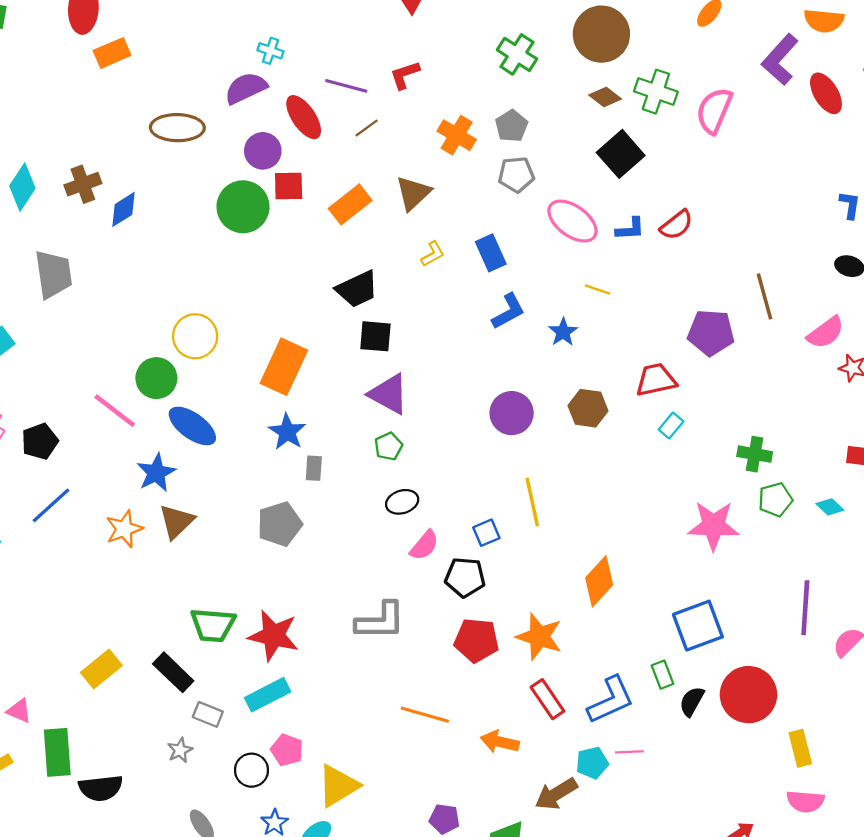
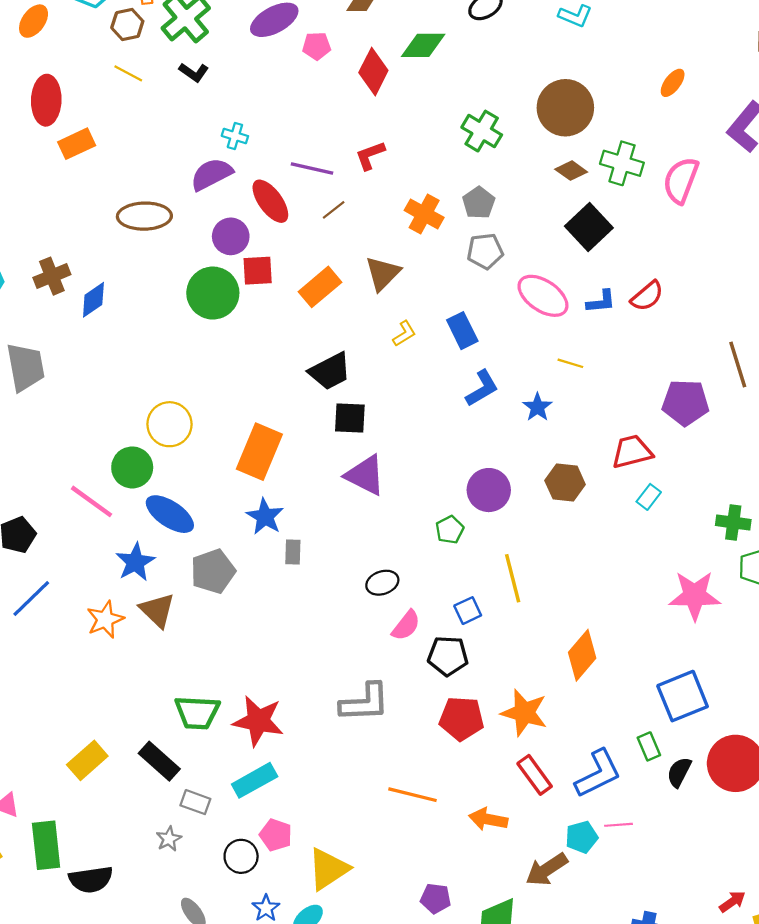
green pentagon: (388, 446) -> (450, 530), moved
brown triangle: (176, 521) -> (157, 610), turned -30
gray pentagon: (280, 524) -> (213, 571), moved

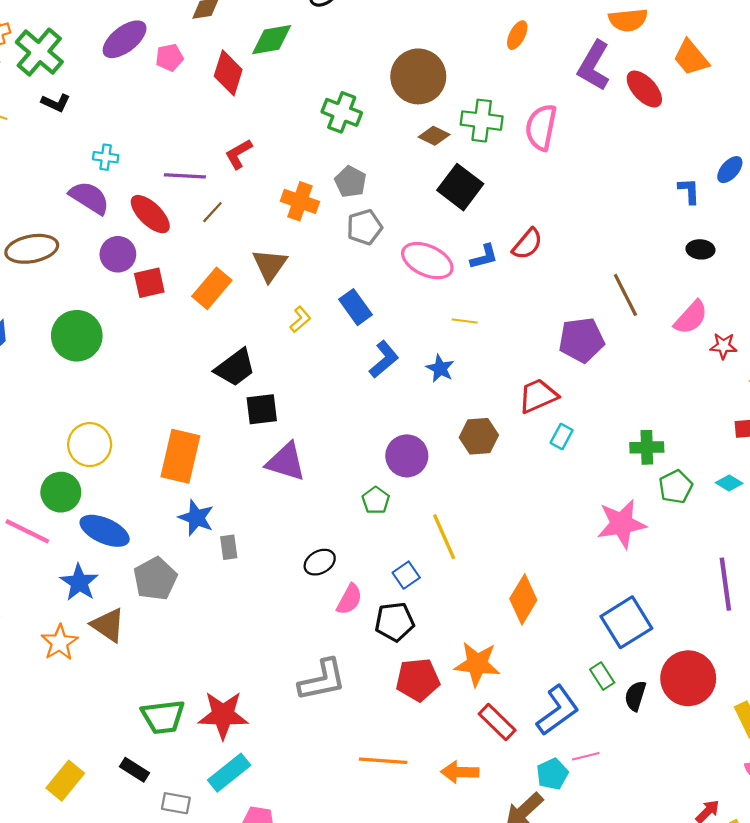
purple semicircle: (212, 174) -> (89, 198), turned 69
green circle: (213, 293) -> (77, 336), moved
black rectangle: (159, 761) -> (135, 770), size x0.7

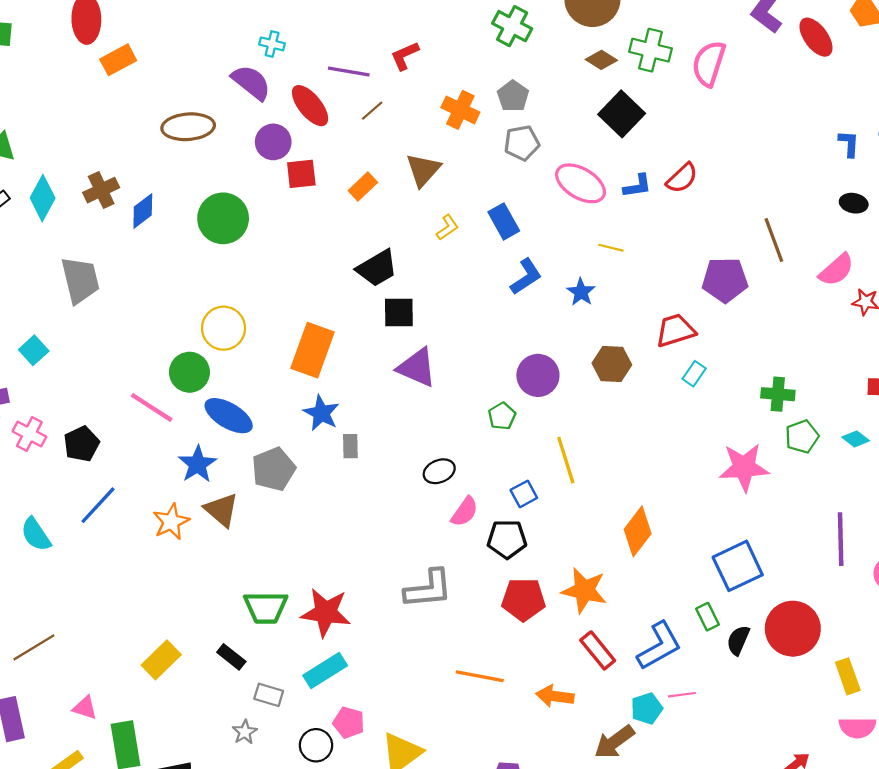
orange rectangle: (212, 288) -> (363, 186), size x0.7

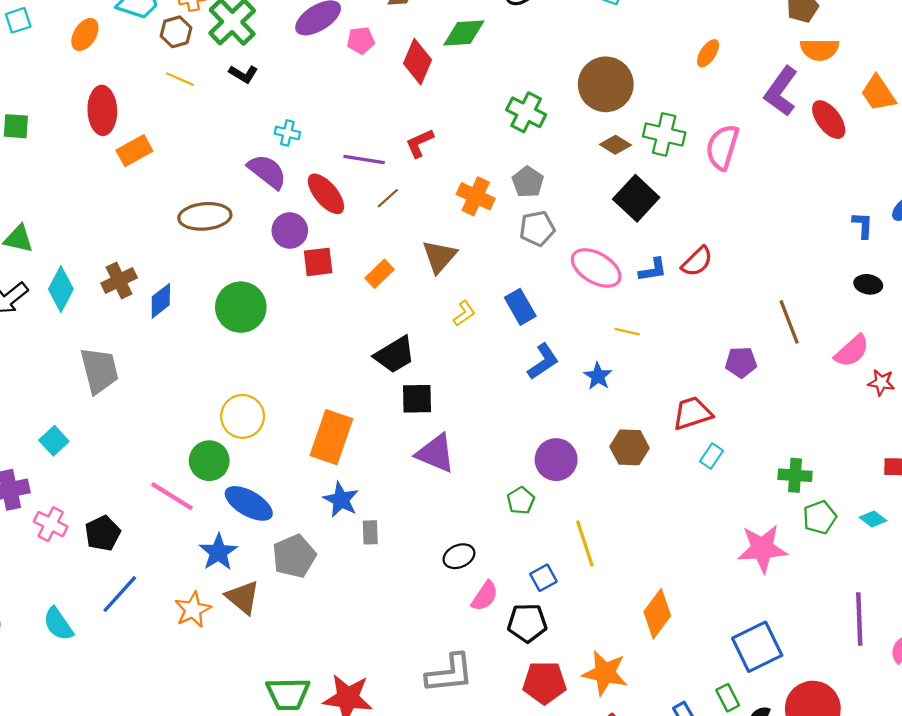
purple pentagon: (725, 280) -> (741, 362), size x0.7

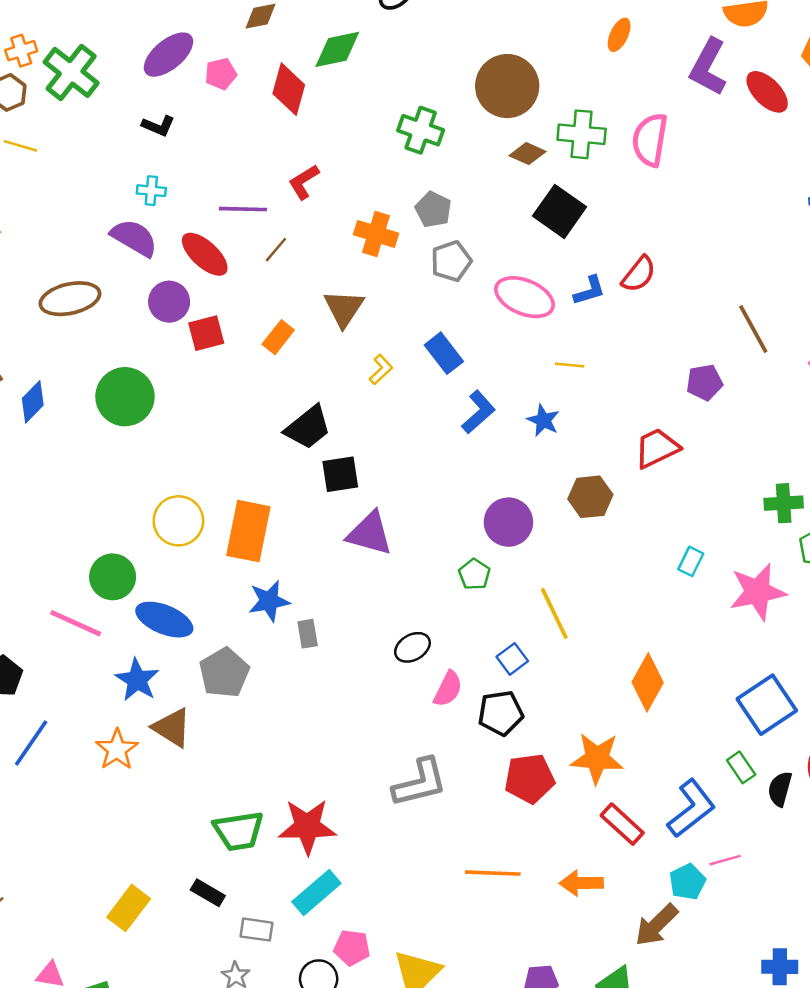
black L-shape: (243, 74) -> (158, 126), moved
yellow circle: (243, 416) -> (178, 521), moved
cyan rectangle: (712, 456) -> (691, 561), moved
blue star: (341, 500) -> (269, 601), turned -30

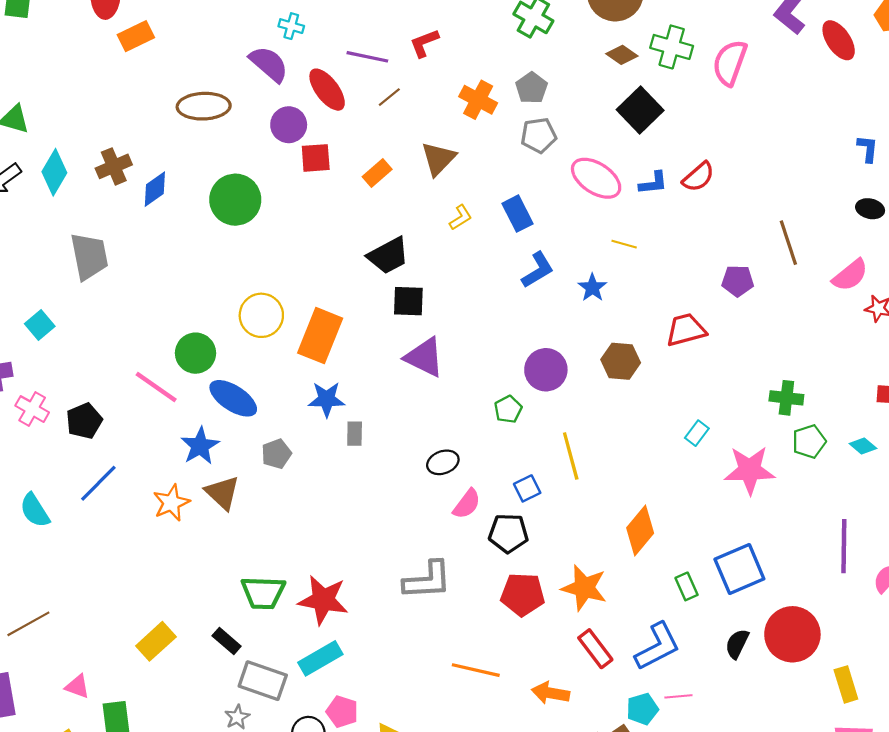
gray pentagon: (224, 673) -> (276, 454), size x0.7
green rectangle: (741, 767) -> (687, 586), moved
gray rectangle: (256, 930) -> (263, 681), size x1.6

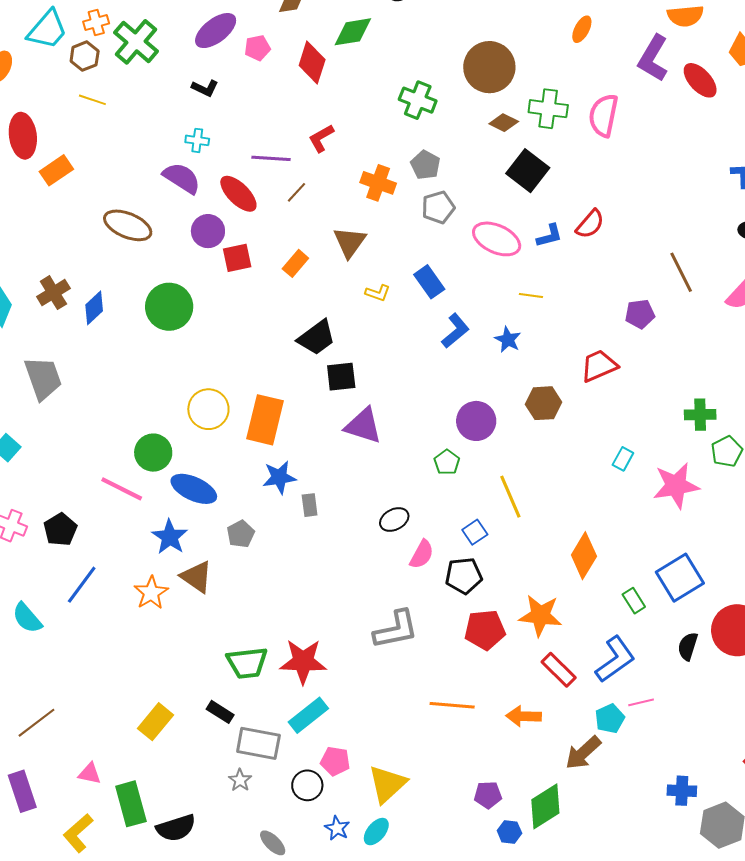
brown ellipse: (204, 106) -> (128, 225), turned 33
yellow L-shape: (461, 217) -> (378, 293), turned 60

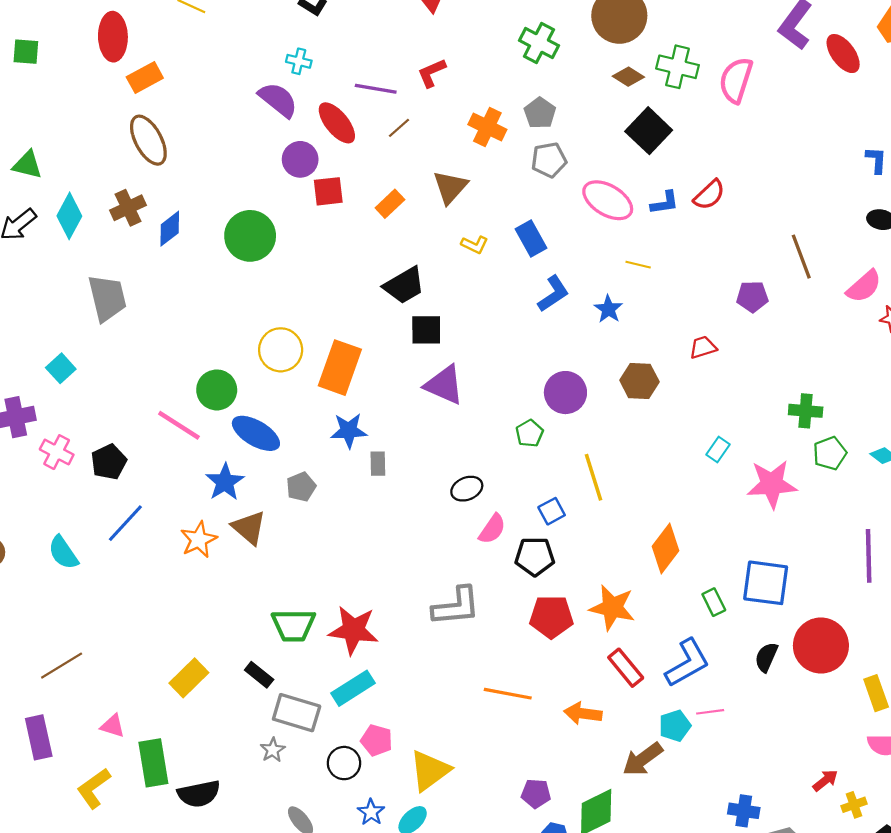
brown ellipse: (128, 225) -> (148, 140), moved, turned 33
red trapezoid: (599, 366) -> (703, 347), size x0.7
blue square: (680, 578) -> (766, 583), turned 33

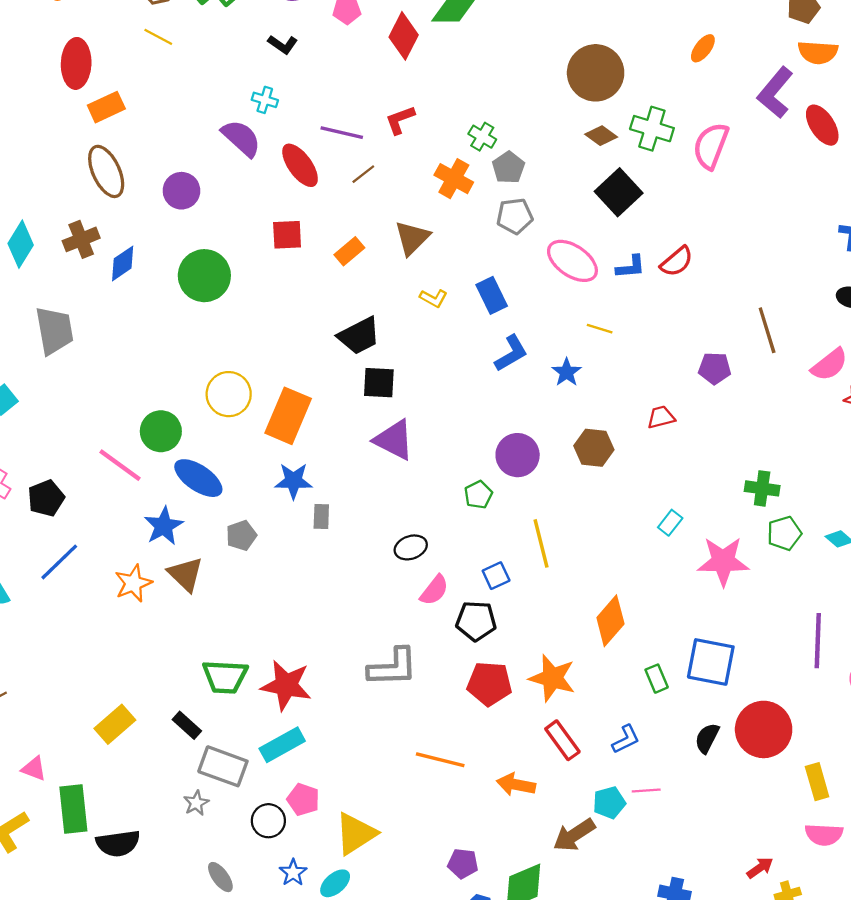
green cross: (539, 43) -> (482, 137), moved, size x0.7
purple circle: (300, 159) -> (181, 191), moved
blue L-shape: (687, 663) -> (626, 739), size x0.6

